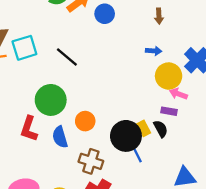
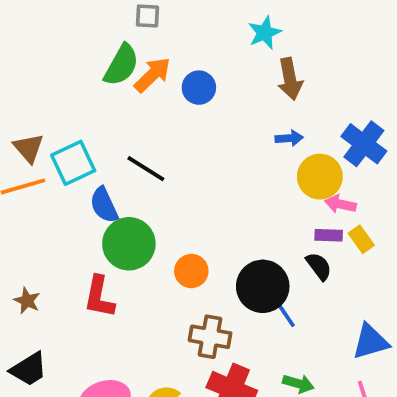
brown arrow: (159, 16) -> (290, 79), size x1.5
yellow rectangle: (144, 128) -> (361, 239), moved
blue semicircle: (60, 137) -> (104, 205), moved

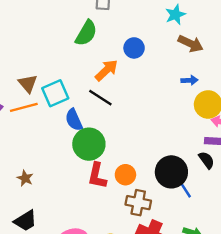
orange arrow: (152, 75) -> (106, 70), moved
brown arrow: (290, 79) -> (191, 44), turned -55
orange circle: (191, 271) -> (125, 175), moved
red L-shape: (99, 297) -> (97, 176), moved

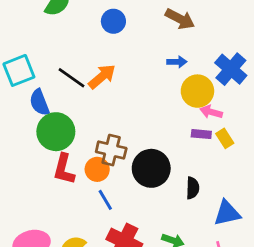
orange arrow: (106, 70) -> (102, 77), moved
black semicircle: (206, 160) -> (193, 188), moved, turned 36
blue line: (185, 189) -> (105, 200), moved
brown cross: (138, 203) -> (111, 150), moved

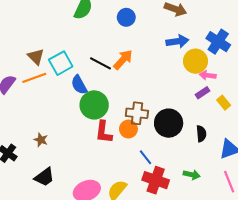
blue arrow: (177, 62) -> (177, 41), size x1.5
purple rectangle: (201, 134) -> (203, 93), turned -32
yellow rectangle: (225, 138) -> (224, 103), moved
blue line: (105, 200) -> (146, 157), moved

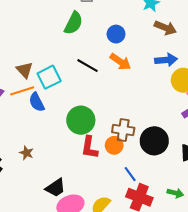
orange arrow: (123, 60) -> (120, 62), moved, turned 80
black line: (101, 63) -> (88, 66), moved
blue semicircle: (79, 85) -> (37, 102), moved
black trapezoid: (44, 177) -> (55, 188), moved

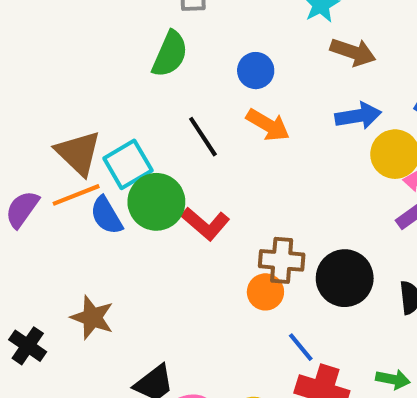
black line: (88, 66) -> (203, 137), turned 30
brown triangle: (25, 70) -> (78, 153), size x1.4
green circle: (81, 120) -> (156, 202), moved
red L-shape: (89, 147) -> (205, 224), moved, turned -55
brown star: (26, 153) -> (92, 318), size x1.5

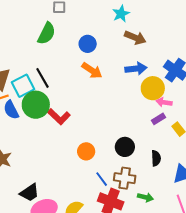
black line: (203, 137) -> (42, 78), moved
brown cross: (282, 260) -> (125, 178), moved
black circle: (345, 278) -> (125, 147), size x0.7

